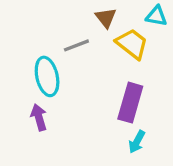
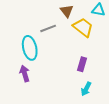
purple rectangle: (130, 103) -> (82, 64), size x0.6

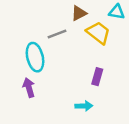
brown triangle: (67, 11) -> (79, 13), turned 40
cyan arrow: (86, 89) -> (84, 106), moved, turned -120

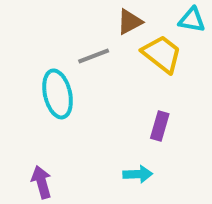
purple arrow: (29, 88) -> (42, 182), moved

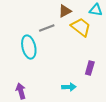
purple rectangle: (160, 126) -> (90, 68), moved

